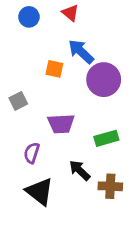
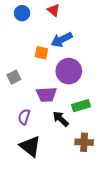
blue arrow: (81, 52) -> (62, 40), turned -70
purple circle: (104, 80) -> (69, 71), moved
black arrow: (80, 170) -> (61, 119), moved

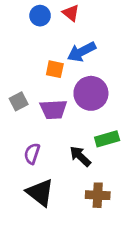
blue circle: (22, 13) -> (40, 16), moved
purple trapezoid: (46, 94) -> (53, 109), moved
brown cross: (84, 142) -> (98, 195), moved

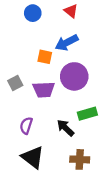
red triangle: (71, 13) -> (71, 11), moved

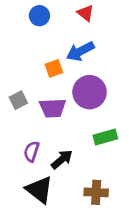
orange square: (45, 57) -> (54, 68), turned -32
black arrow: (66, 128) -> (62, 159), moved, turned 96

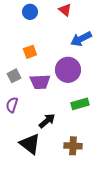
blue arrow: (80, 51) -> (81, 39), moved
orange square: (54, 68) -> (30, 52), moved
purple semicircle: (32, 151) -> (12, 105), moved

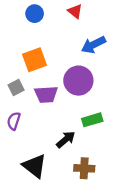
orange square: (30, 52) -> (35, 60), size x1.5
black arrow: (47, 121) -> (66, 139), moved

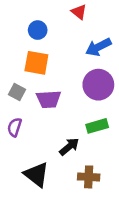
blue circle: (35, 14) -> (38, 30), moved
orange square: (35, 60) -> (36, 63), turned 30
purple circle: (78, 81) -> (98, 85), moved
gray square: (16, 87) -> (17, 92), turned -35

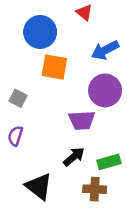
blue circle: (38, 30) -> (40, 32), size x1.6
orange square: (36, 63) -> (54, 67), moved
purple trapezoid: (49, 99) -> (82, 120), moved
green rectangle: (97, 126) -> (109, 162), moved

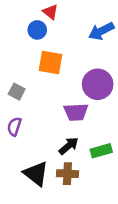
red triangle: (84, 12) -> (51, 12), moved
blue circle: (40, 32) -> (37, 30), size x0.6
blue arrow: (105, 50) -> (101, 31), moved
brown cross: (95, 189) -> (67, 174), moved

